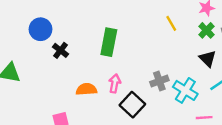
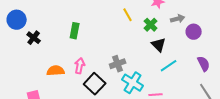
green cross: (206, 30) -> (151, 25), moved
green rectangle: (109, 42) -> (75, 31), size x0.7
cyan cross: (185, 90) -> (133, 83), moved

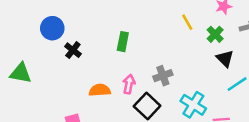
gray cross: (118, 64) -> (163, 76), moved

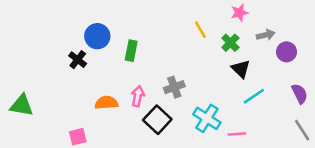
blue circle: (52, 28) -> (97, 36), moved
green triangle: (21, 73) -> (22, 105), moved

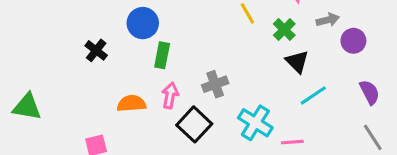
blue circle: (97, 36) -> (143, 23), moved
green rectangle: (131, 51) -> (162, 55), moved

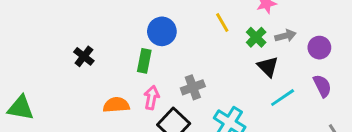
gray arrow: (328, 20) -> (286, 36), moved
blue circle: (143, 23) -> (162, 31), moved
purple semicircle: (370, 92) -> (322, 86), moved

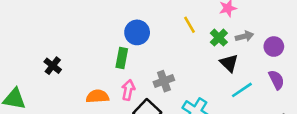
black cross: (84, 56) -> (53, 66), moved

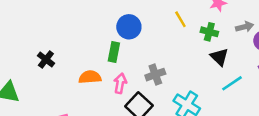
gray arrow: (244, 36) -> (245, 27), moved
green cross: (219, 38) -> (209, 32), turned -30
orange semicircle: (97, 96) -> (90, 77), moved

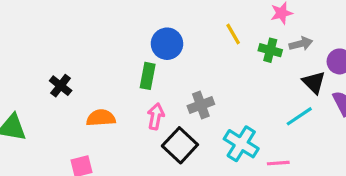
gray arrow: (245, 27) -> (301, 44), moved
black triangle: (219, 57) -> (314, 82), moved
orange semicircle: (90, 77) -> (101, 118), moved

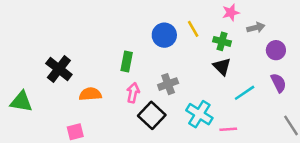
blue circle: (167, 44) -> (164, 35), moved
gray arrow: (301, 44) -> (256, 28), moved
black triangle: (314, 82) -> (222, 66), moved
black cross: (61, 86) -> (59, 69), size x1.5

